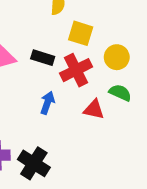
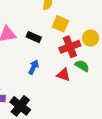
yellow circle: (117, 57) -> (91, 38), moved
red cross: (76, 70) -> (70, 47), moved

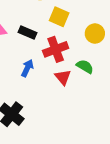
red cross: (70, 47) -> (56, 49), moved
red triangle: (64, 75) -> (63, 77), turned 32

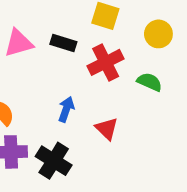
blue arrow: (27, 68) -> (66, 109), moved
red triangle: (63, 77) -> (107, 129), moved

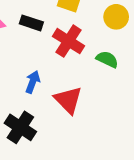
red cross: (106, 62) -> (69, 41), turned -32
red triangle: (107, 129) -> (68, 100), size x1.4

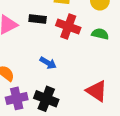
blue arrow: (33, 82) -> (48, 63), turned 112
red triangle: (68, 100) -> (97, 91), moved

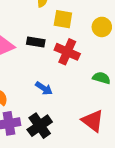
green semicircle: (100, 34) -> (101, 78), moved
black cross: (46, 99) -> (40, 126), turned 30

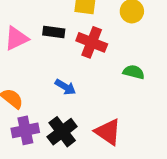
red triangle: (93, 121) -> (108, 132), moved

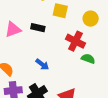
red cross: (92, 42) -> (75, 41), moved

